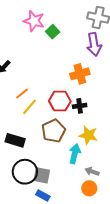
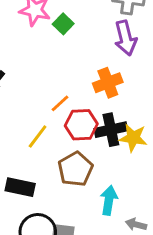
orange line: (22, 94) -> (60, 103), moved
black cross: (80, 106) -> (111, 130), size x1.5
yellow star: (88, 135) -> (133, 138), moved

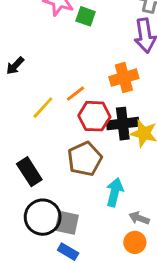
green square: (63, 24) -> (86, 16), turned -30
yellow line: (38, 137) -> (43, 108), moved
black rectangle: (20, 187) -> (29, 172), turned 40

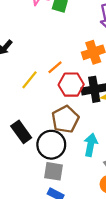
black circle: (43, 217) -> (51, 145), moved

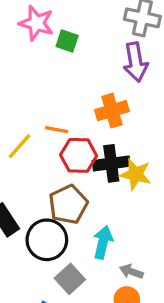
orange line: (55, 67) -> (57, 130), turned 49
gray square: (53, 171) -> (70, 279), moved, turned 36

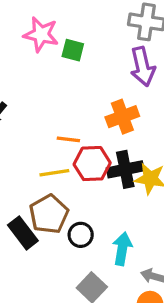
yellow line: (20, 146) -> (54, 173), moved, turned 44
brown pentagon: (68, 204) -> (49, 214), moved
black circle: (47, 240) -> (81, 235), moved, size x0.6

